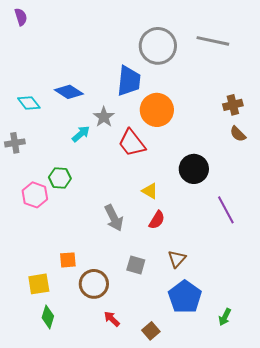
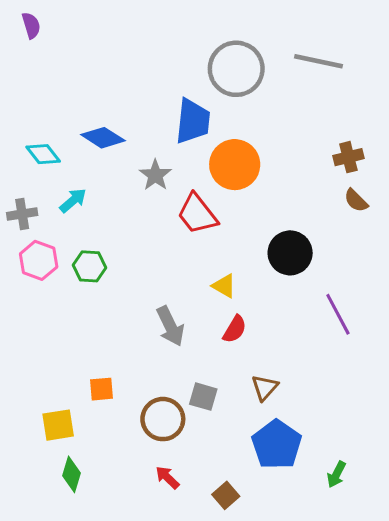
cyan arrow: (81, 134) -> (73, 201), moved
pink hexagon: (35, 195) -> (39, 260), moved
brown circle: (94, 284) -> (163, 419), moved

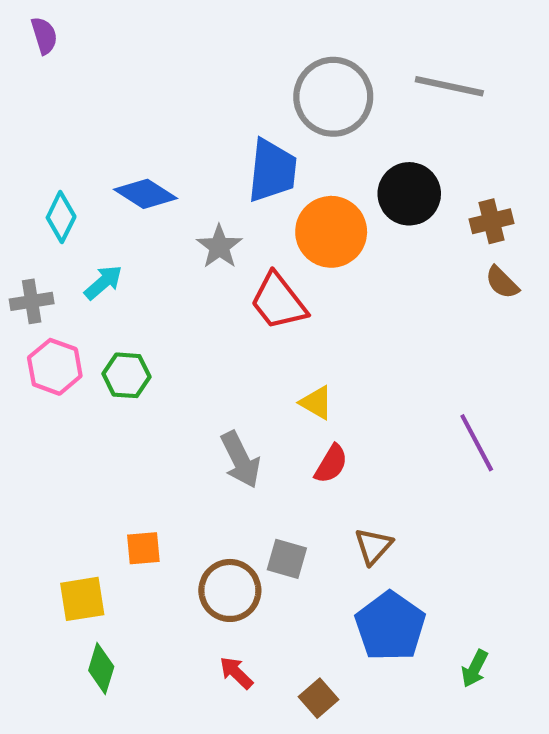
cyan diamond: (43, 154) -> (61, 217), turned 64
black circle: (290, 253) -> (409, 194), moved

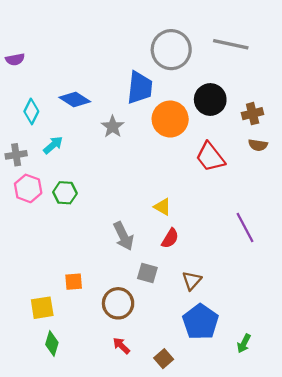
purple semicircle: (44, 36) -> (15, 59), moved, turned 96
brown semicircle: (502, 282) -> (258, 145), turned -36
red trapezoid: (278, 301) -> (210, 157), moved
gray square: (287, 559) -> (147, 273), moved

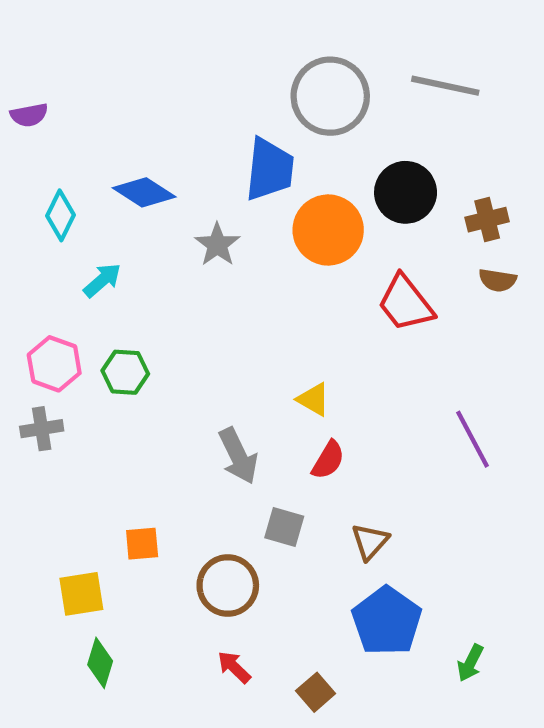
gray cross: (16, 155) -> (42, 429), moved

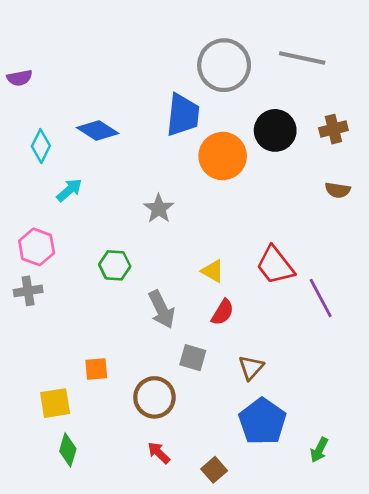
brown cross: (487, 220) -> (333, 129), moved
gray star: (217, 245) -> (159, 209), moved
red trapezoid: (406, 303) -> (275, 265), moved
green hexagon: (125, 372) -> (115, 265), moved

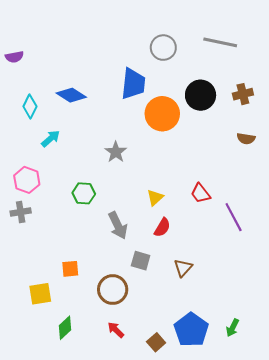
gray circle: (224, 65) -> (163, 48), size x0.7
red trapezoid: (275, 265) -> (201, 193), size x0.7
yellow triangle: (213, 271) -> (155, 197), turned 48
blue pentagon: (262, 422) -> (191, 330), moved
green diamond: (68, 450) -> (65, 328), moved, turned 30

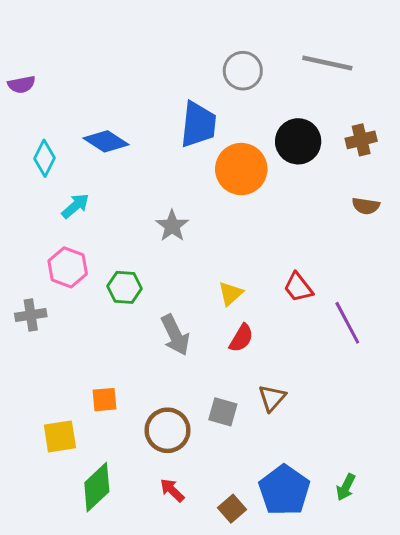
pink hexagon: (27, 180) -> (68, 267), moved
gray square: (141, 261) -> (223, 412), moved
green diamond: (65, 328) -> (97, 487), size x1.4

